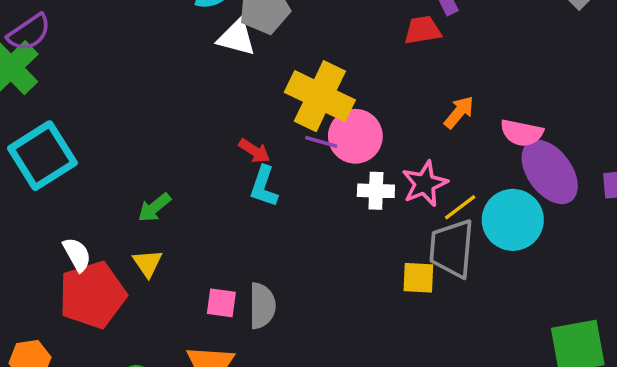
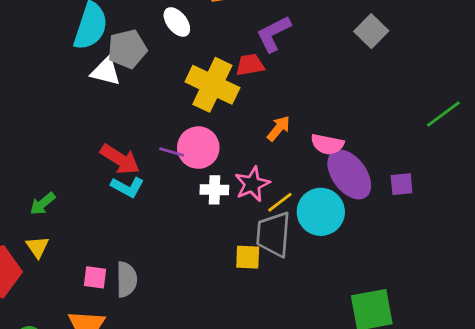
yellow cross: (320, 96) -> (212, 85), moved
red arrow: (254, 151) -> (120, 159), size x1.6
cyan L-shape: (264, 186) -> (127, 187), turned -80

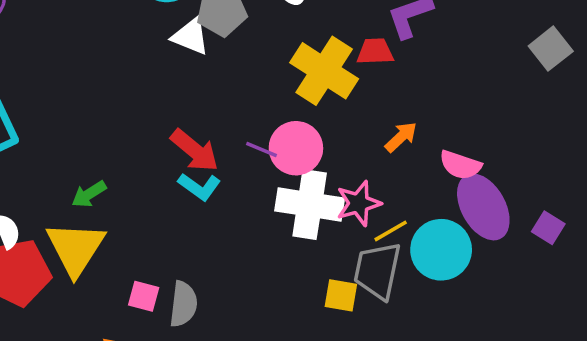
gray square: (371, 31) -> (551, 49), moved
purple square: (402, 184) -> (548, 228), turned 30
white cross: (214, 190) -> (310, 204), size x1.8
yellow triangle: (37, 247) -> (76, 248), size x2.0

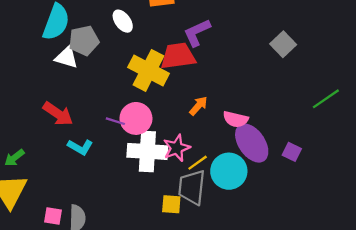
red trapezoid: (375, 52) -> (178, 56), size x1.6
red arrow: (195, 150) -> (58, 114), moved

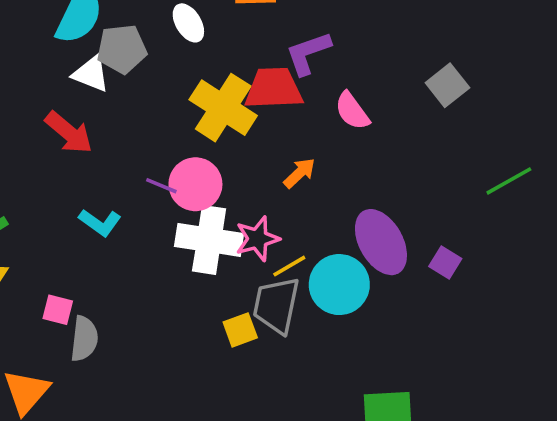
red arrow: (58, 114) -> (69, 133), moved
pink semicircle: (236, 119) -> (352, 111), moved, turned 35
yellow square: (171, 204) -> (240, 330), turned -30
pink square: (53, 216) -> (58, 310), moved

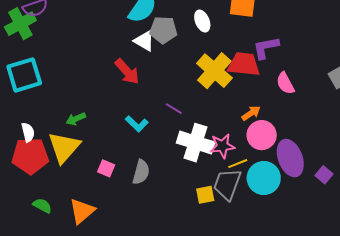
pink circle: (195, 184) -> (262, 135), moved
gray semicircle: (84, 339) -> (141, 172), moved

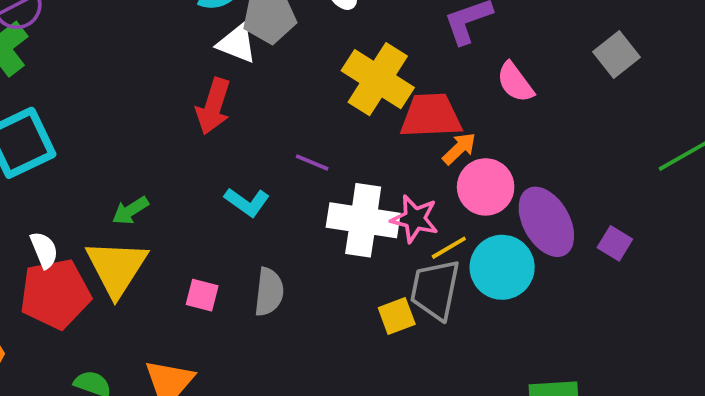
red trapezoid: (244, 64) -> (431, 116), moved
red arrow: (127, 72) -> (213, 106), turned 68
pink star: (222, 146) -> (415, 219), turned 30

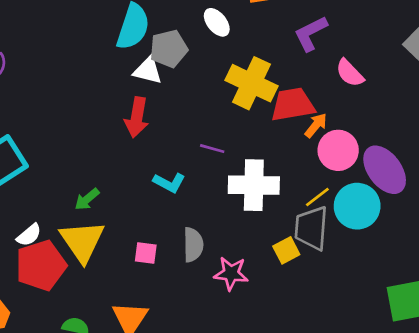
pink star: (415, 219) -> (231, 273), moved
white semicircle: (44, 250) -> (29, 235), turned 80

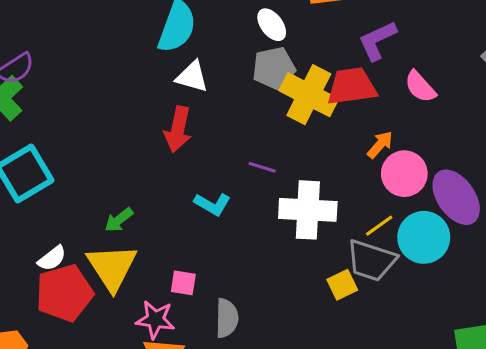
gray pentagon: (169, 49) -> (274, 68), moved
red trapezoid: (293, 105) -> (352, 86), moved
gray trapezoid: (311, 228) -> (371, 261), turned -78
gray semicircle: (193, 245) -> (227, 318), moved
pink star: (231, 273) -> (155, 320), moved

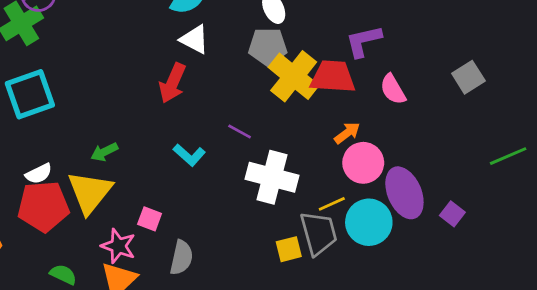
gray trapezoid: (371, 261) -> (319, 233), turned -135

